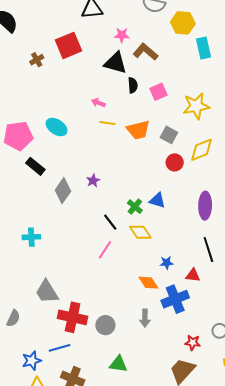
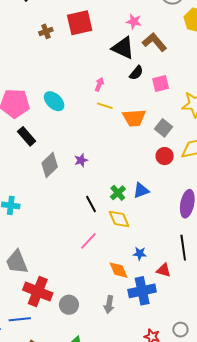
black semicircle: (133, 85) -> (136, 73), turned 35
pink arrow: (98, 103) -> (99, 84), turned 80
blue triangle: (157, 200) -> (141, 190), turned -48
pink line: (105, 250) -> (88, 241), moved

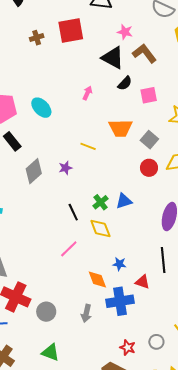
yellow line: (105, 106) -> (88, 146), moved

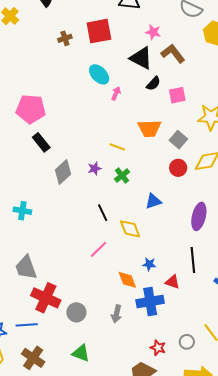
cyan ellipse: (41, 108) -> (99, 74), moved
green cross: (101, 202) -> (122, 176), moved

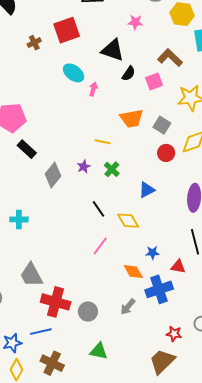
pink star: (153, 32) -> (135, 22), moved
brown L-shape: (173, 53) -> (170, 58), moved
gray arrow: (117, 314) -> (128, 307), turned 36

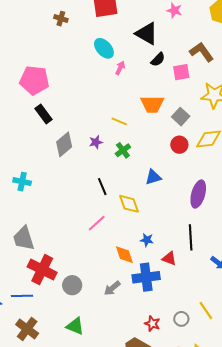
brown cross: (34, 43) -> (61, 19), moved, turned 32

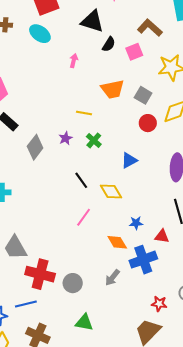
cyan ellipse: (104, 48) -> (40, 34), moved

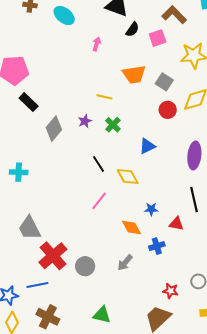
blue cross: (143, 260) -> (157, 246), size x0.6
red cross: (40, 274) -> (53, 256), turned 32
green triangle: (84, 322) -> (102, 315), moved

